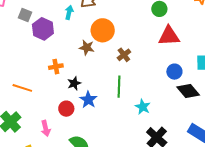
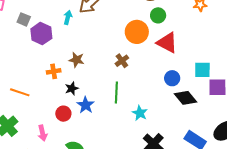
orange circle: (103, 30) -> (137, 32), moved
red triangle: (169, 36) -> (167, 43), turned 30
brown star: (87, 47) -> (76, 60), moved

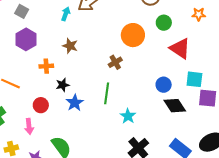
green circle: (158, 15) -> (164, 23), moved
purple hexagon: (41, 34) -> (26, 39), moved
red triangle: (167, 43) -> (180, 48), moved
brown star: (76, 60) -> (70, 46), moved
red circle: (63, 114) -> (41, 105), moved

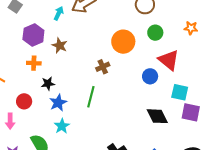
purple hexagon: (26, 39) -> (33, 35), moved
blue circle: (164, 85) -> (150, 76), moved
cyan star: (128, 116) -> (62, 126), moved

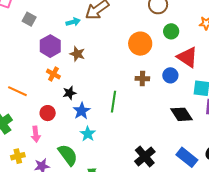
cyan arrow: (59, 13) -> (73, 22), turned 56
orange cross: (34, 63) -> (53, 74), turned 32
brown cross: (103, 67) -> (142, 79), moved, turned 32

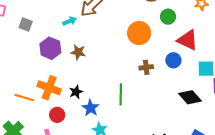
orange cross: (53, 74) -> (49, 88), moved, size x1.6

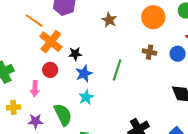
brown star: (78, 52) -> (109, 20), moved
orange line: (24, 97) -> (34, 21), moved

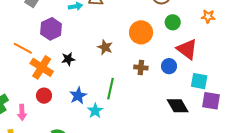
brown star: (109, 20) -> (105, 47), moved
black star: (75, 54) -> (68, 59), moved
pink arrow: (35, 89) -> (22, 112), moved
cyan star: (86, 97) -> (95, 111), moved

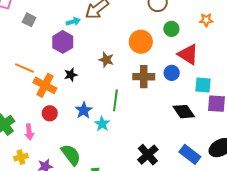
purple hexagon: (51, 29) -> (63, 42), moved
brown cross: (141, 67) -> (144, 77), size x1.5

